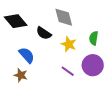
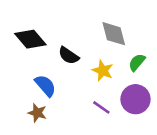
gray diamond: (64, 17) -> (114, 34), moved
green semicircle: (94, 38) -> (137, 62), turned 32

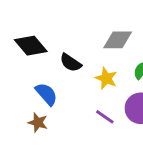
gray diamond: (114, 34) -> (118, 40), turned -76

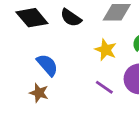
black semicircle: (71, 63) -> (71, 18), moved

